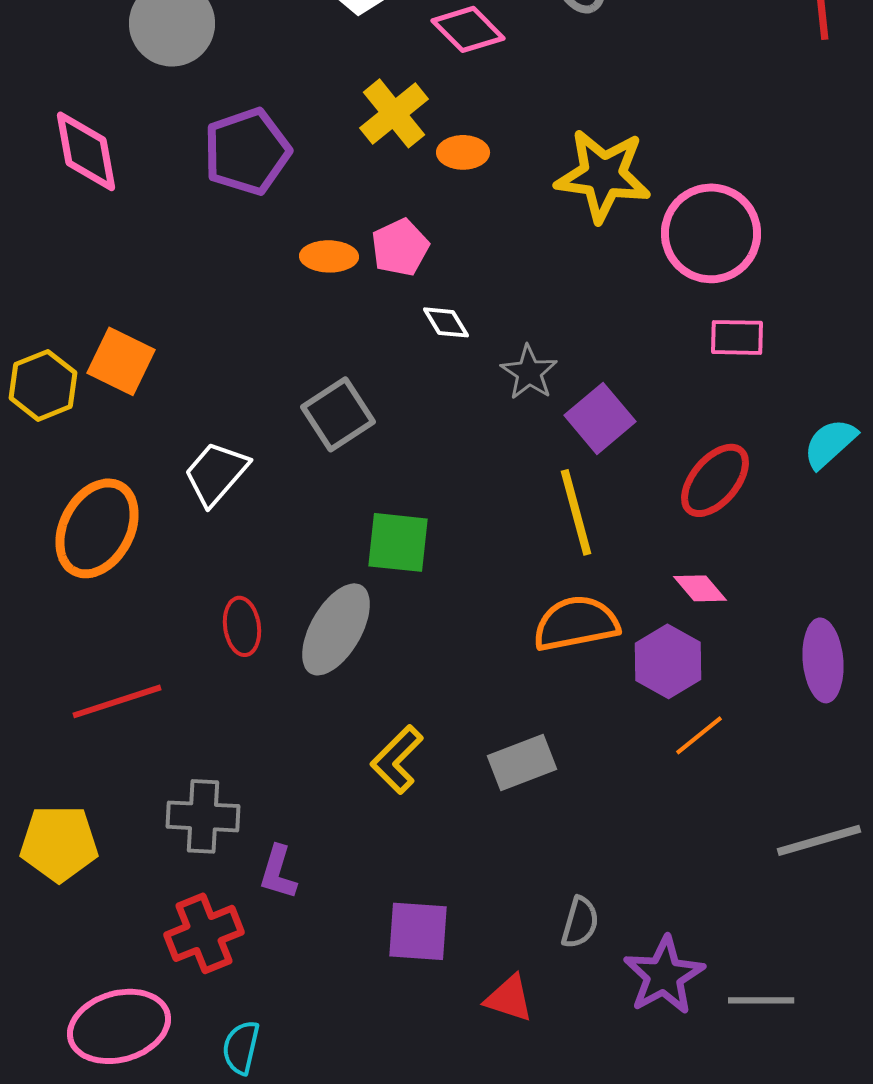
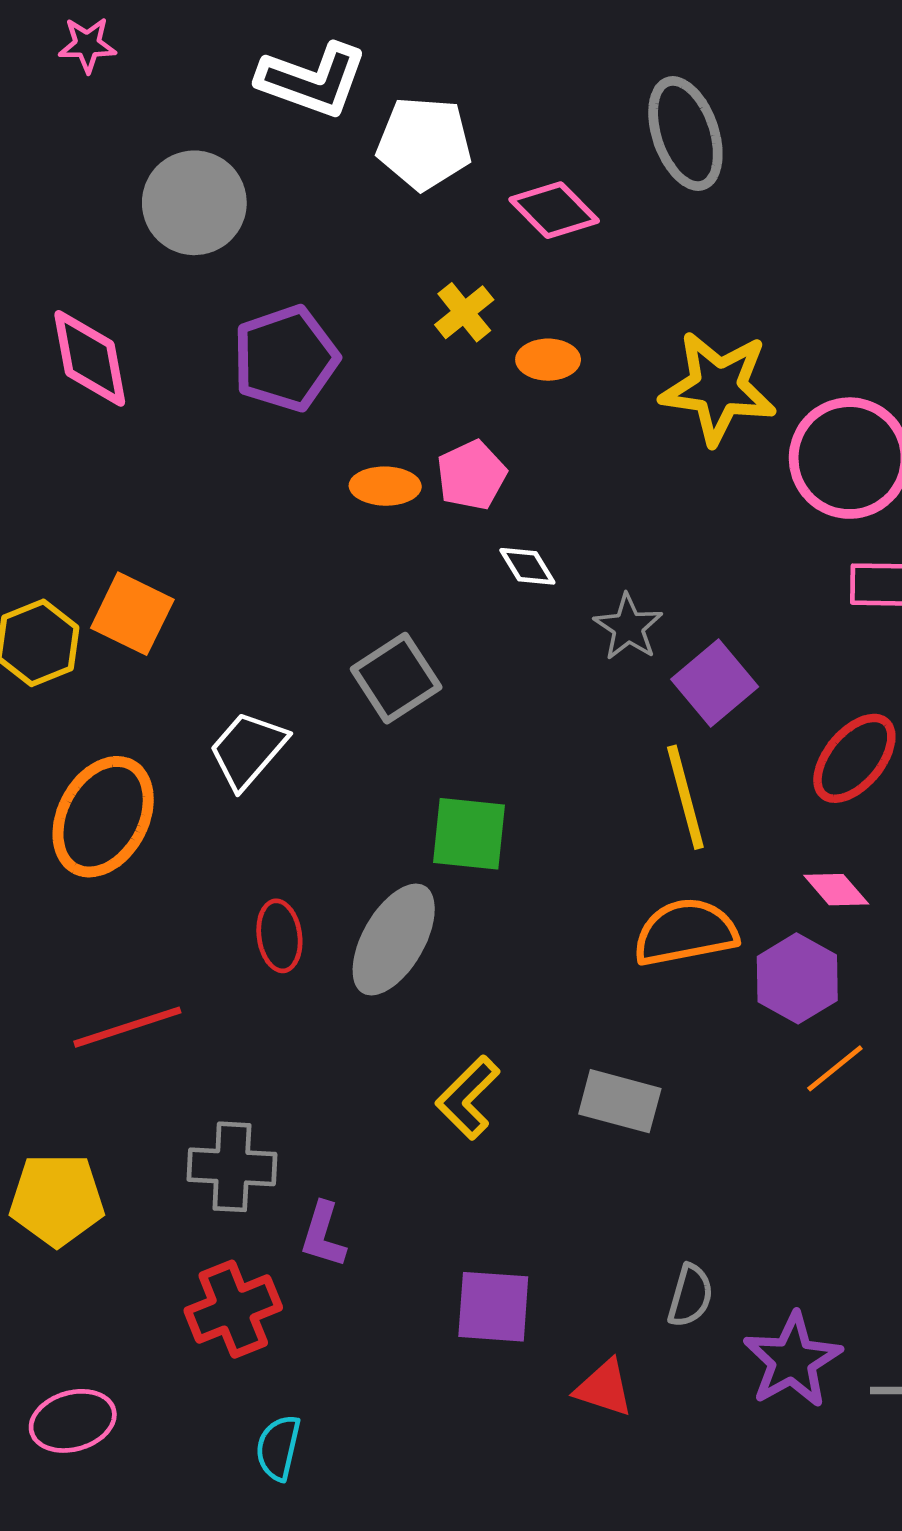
yellow cross: (394, 113) -> (464, 312), size x0.7
gray rectangle: (522, 762) -> (620, 1101), turned 36
pink ellipse: (119, 1026) -> (73, 1421), moved, size x0.7

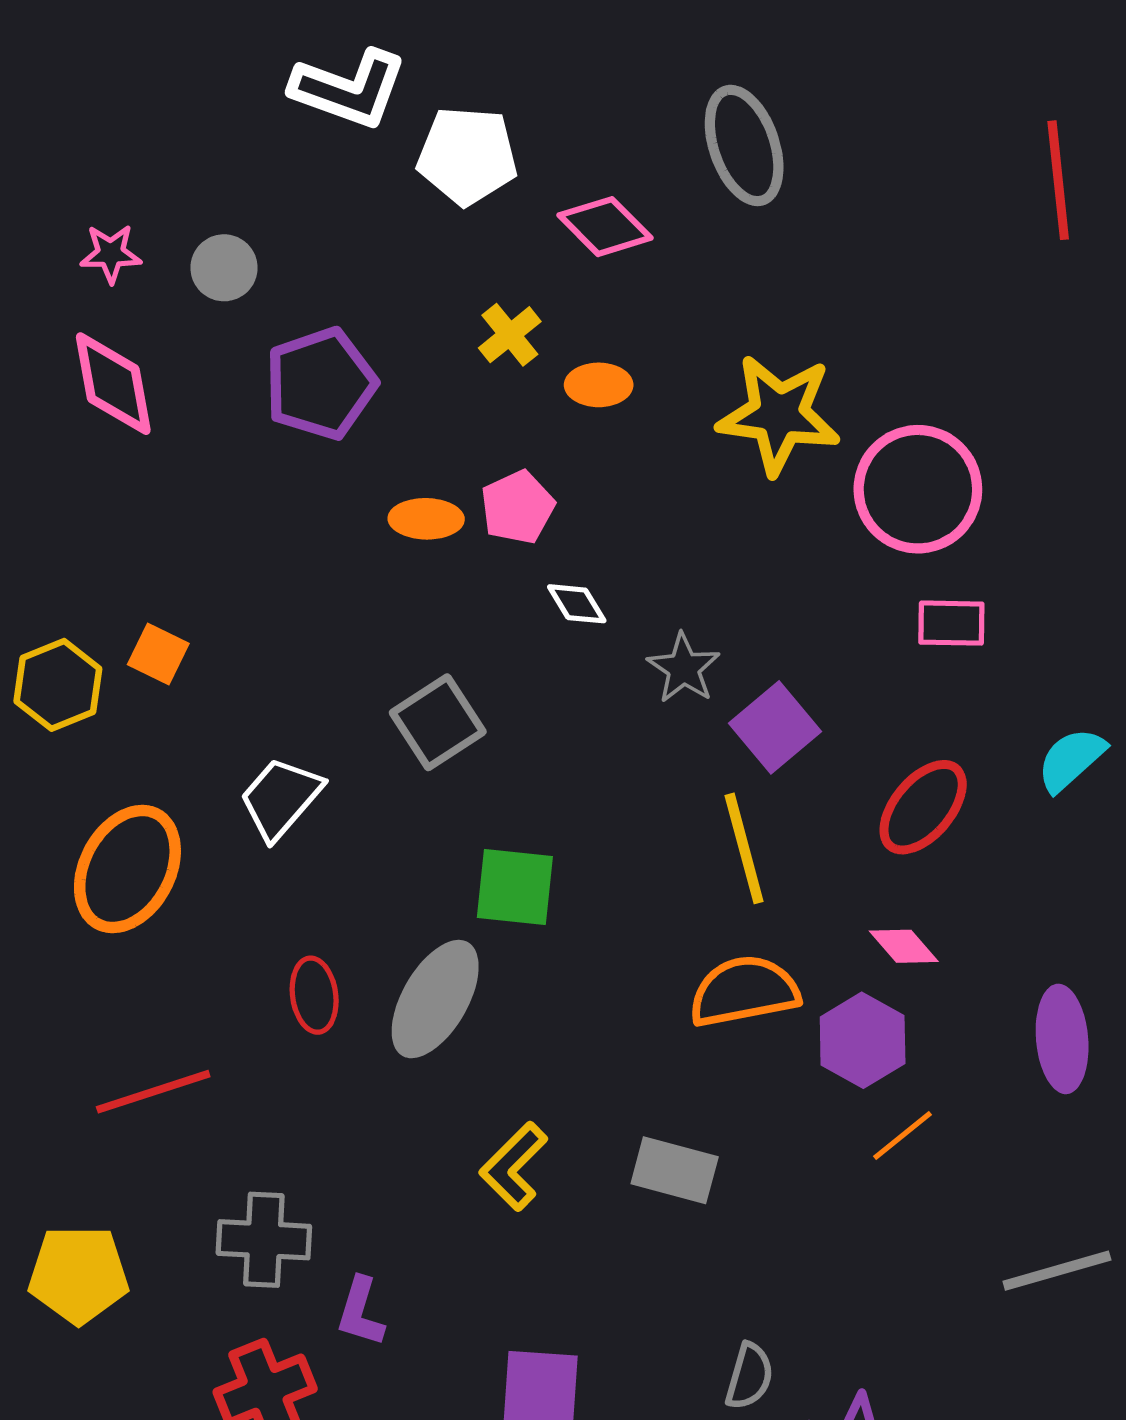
pink star: (87, 45) -> (111, 254), moved
gray circle: (194, 203) -> (224, 268), moved, size x0.6
orange square: (132, 614) -> (158, 654), size x0.7

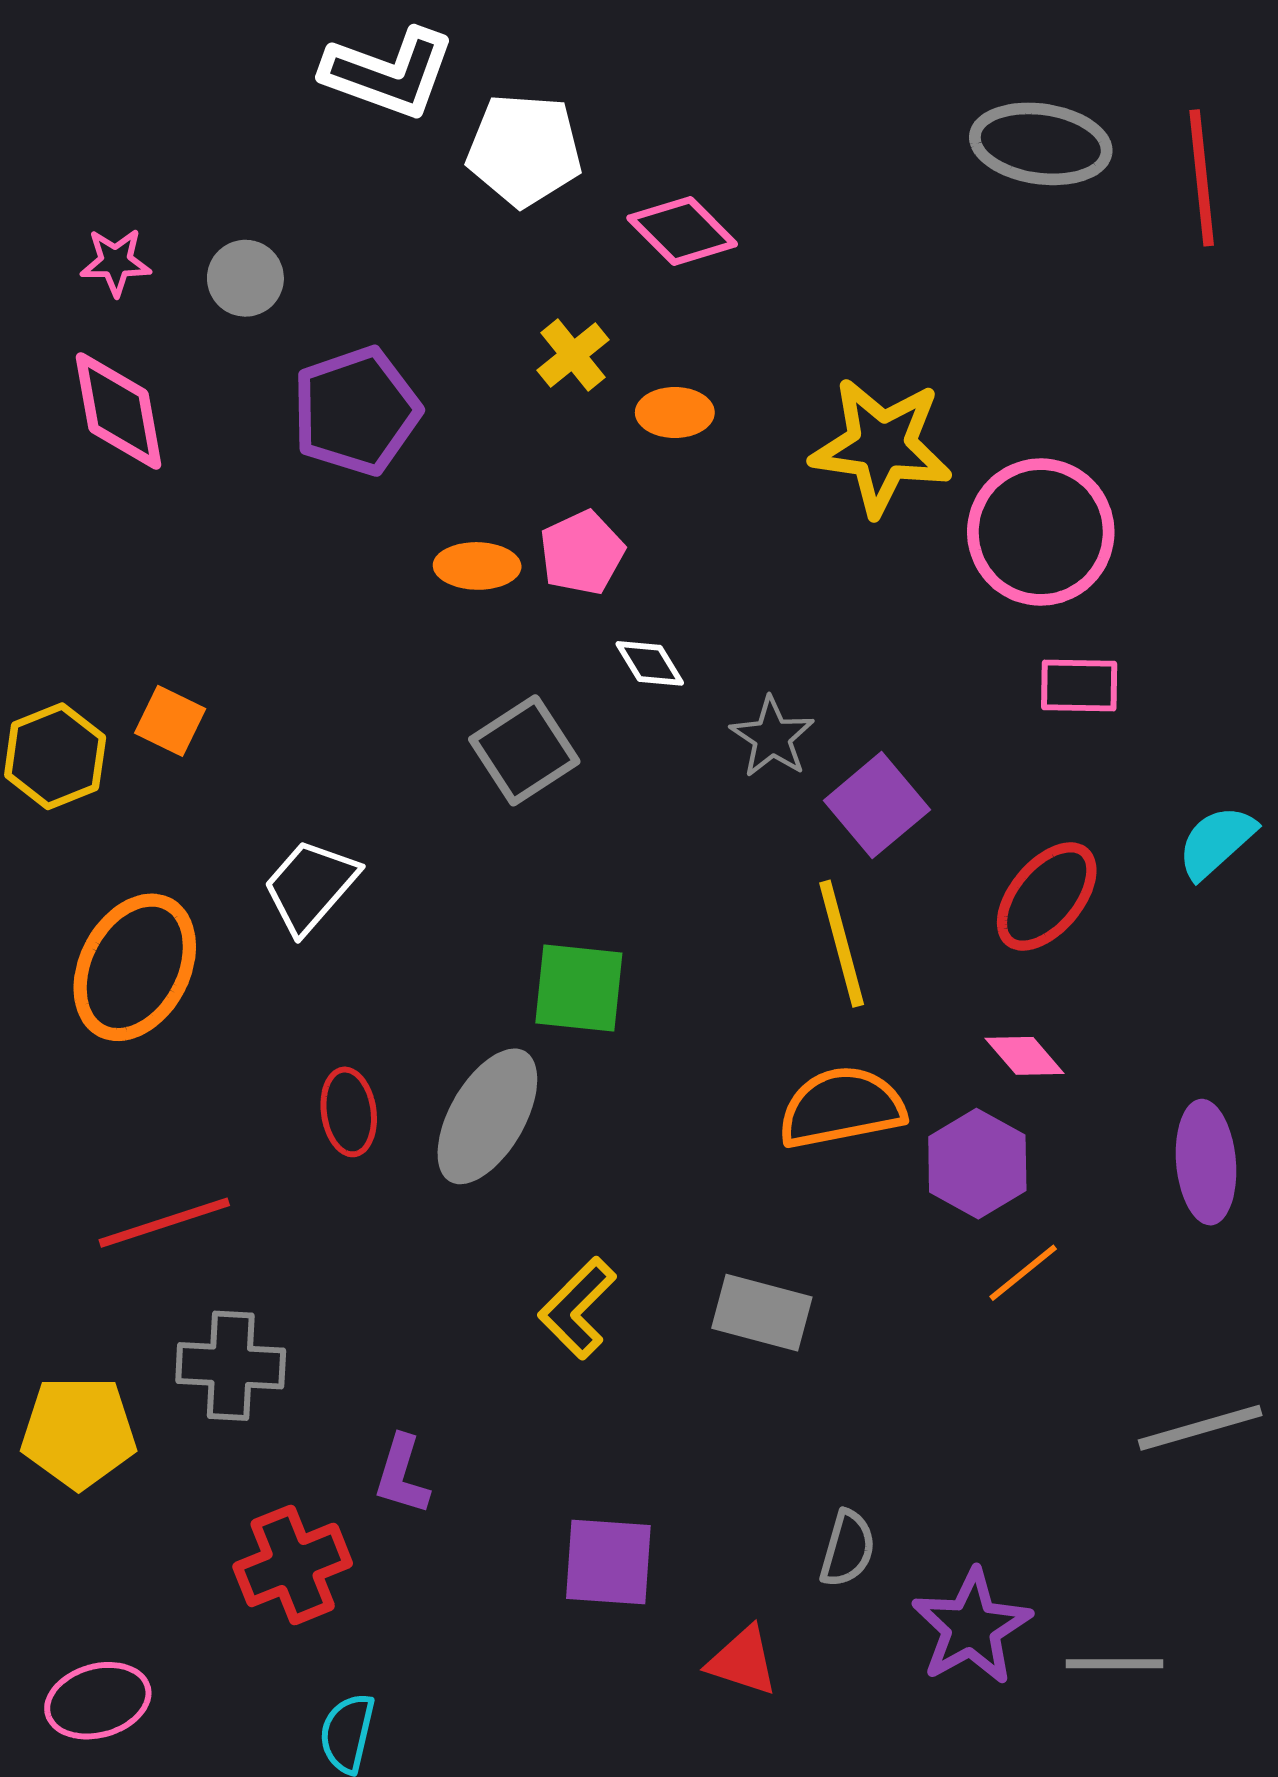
gray ellipse: (744, 145) -> (1041, 144), moved, turned -63
gray square: (438, 722) -> (524, 750), moved
gray cross: (264, 1240) -> (231, 1366), moved

